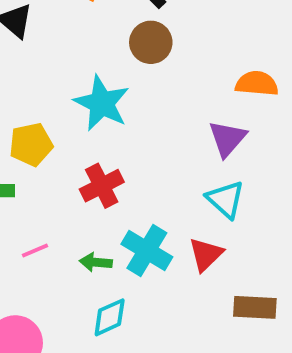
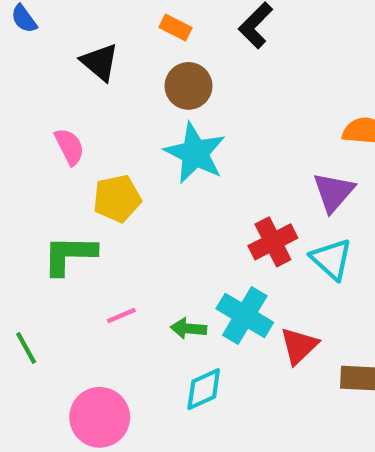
brown circle: (151, 42) -> (188, 86), moved
red cross: (102, 186) -> (273, 242), moved
red triangle: (206, 254) -> (299, 346), moved

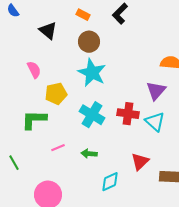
red cross: (273, 242) -> (128, 114), turned 35
cyan cross: (245, 316) -> (92, 115), moved
cyan diamond: (204, 389) -> (110, 182), moved

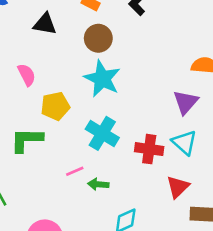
black triangle: (48, 31) -> (45, 24), turned -30
red cross: (128, 114) -> (149, 149), moved
pink line: (58, 148) -> (75, 171), moved
red triangle: (140, 162) -> (178, 187), moved

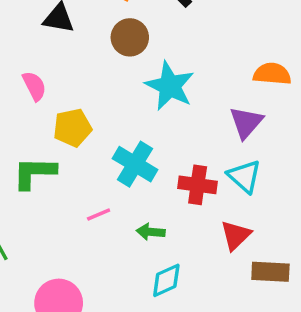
cyan star: (102, 79) -> (170, 86), moved
green arrow: (98, 184) -> (151, 232), moved

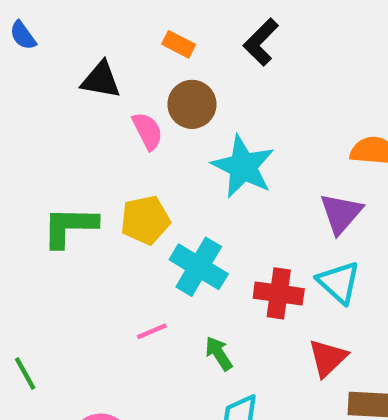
pink semicircle: (34, 86) -> (147, 131), moved
yellow pentagon: (73, 128) -> (145, 220), moved
green L-shape: (34, 173) -> (70, 227), moved
green arrow: (151, 232) -> (219, 353), turned 52

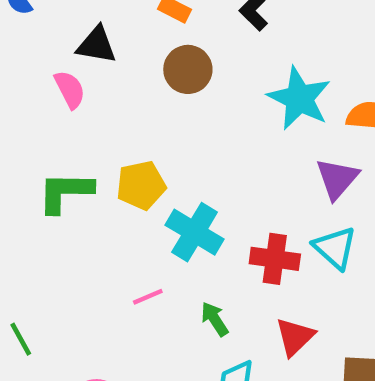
pink semicircle: (147, 131) -> (70, 90), moved
cyan star: (243, 167) -> (299, 98), moved
red triangle: (328, 358) -> (295, 337), moved

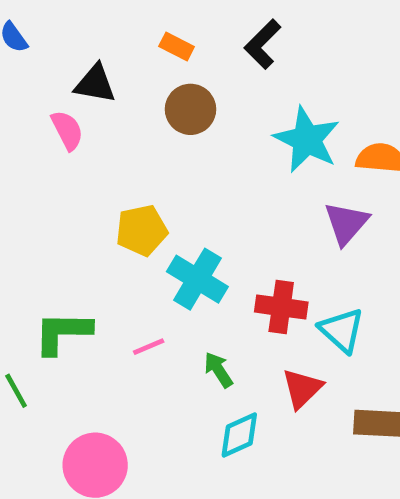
green L-shape: (65, 192) -> (63, 333), moved
cyan triangle: (335, 248) -> (342, 330), moved

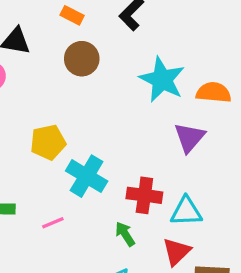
cyan triangle: (342, 330) -> (186, 211), turned -44
green arrow: (218, 370) -> (125, 234), moved
red triangle: (302, 388) -> (177, 252), moved

